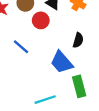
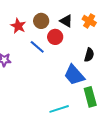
blue line: (21, 47) -> (37, 47), moved

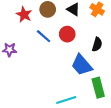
red circle: (55, 37) -> (67, 34), moved

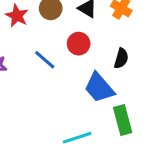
blue line: (44, 36) -> (45, 60), moved

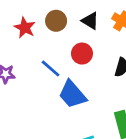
blue trapezoid: (99, 88) -> (72, 94), moved

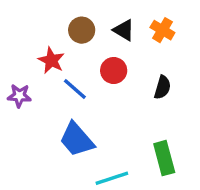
red star: (25, 28) -> (51, 60), moved
blue trapezoid: (72, 94) -> (77, 140), moved

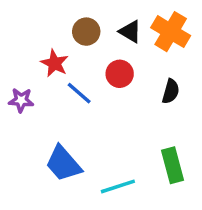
orange cross: (162, 30) -> (171, 32), size x1.5
blue trapezoid: (77, 140) -> (63, 164), moved

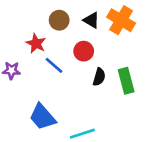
black semicircle: (171, 91) -> (99, 77), moved
green rectangle: (172, 165) -> (126, 81), moved

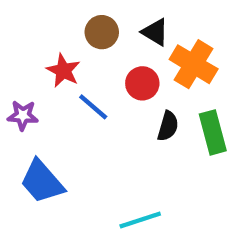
orange cross: (121, 20) -> (194, 64), moved
blue trapezoid: (42, 117) -> (42, 182), moved

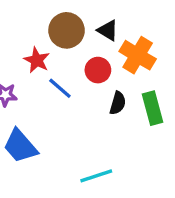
brown circle: (102, 32) -> (67, 30), size x1.4

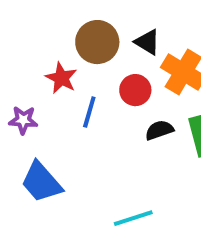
blue line: (60, 88) -> (89, 112), turned 65
black semicircle: (118, 103) -> (159, 130), turned -125

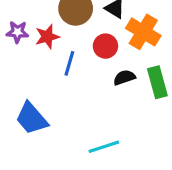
red star: (61, 78) -> (47, 37), turned 30
purple star: (23, 120) -> (17, 32), moved

